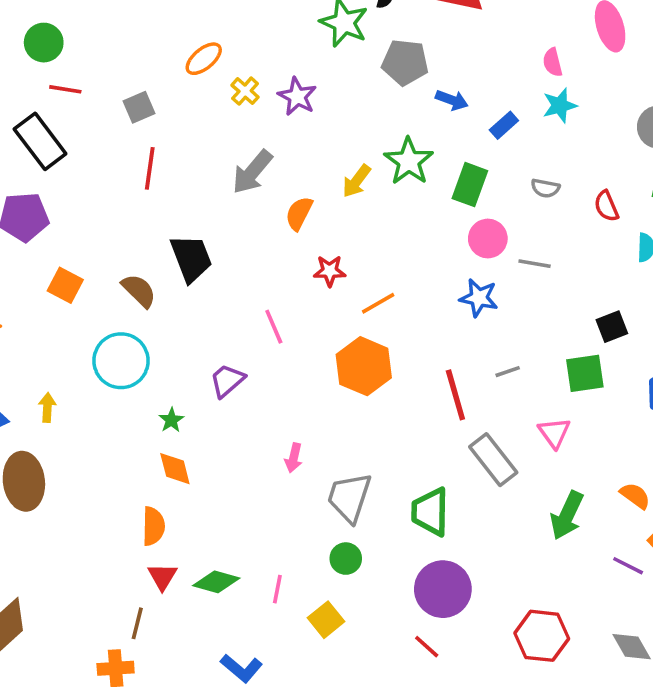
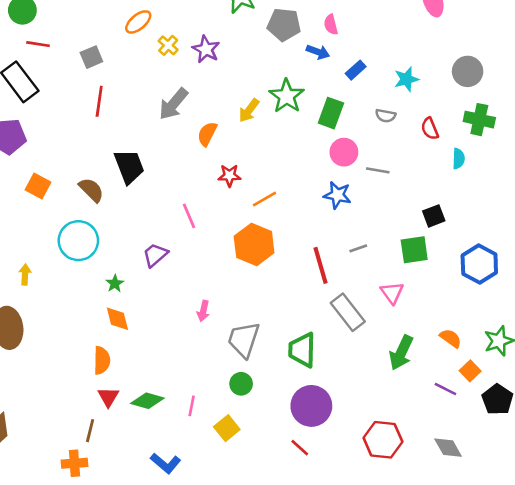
pink semicircle: (553, 62) -> (331, 25), moved
cyan star: (560, 105) -> (406, 79), moved

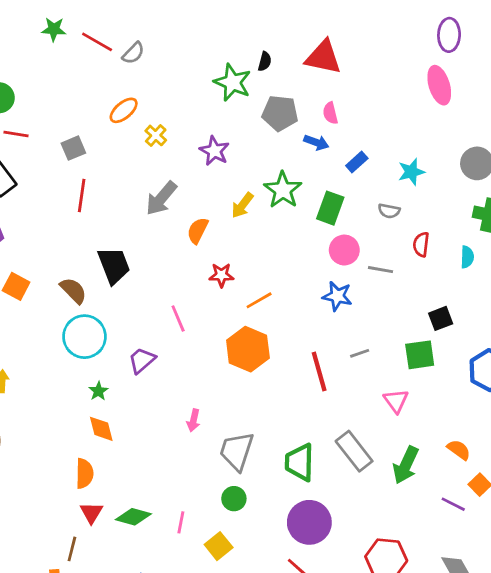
purple star: (206, 49) -> (214, 151), moved
red semicircle: (430, 129) -> (421, 244), moved, turned 30
cyan circle: (78, 241) -> (84, 337), moved
gray rectangle: (348, 312) -> (354, 451), moved

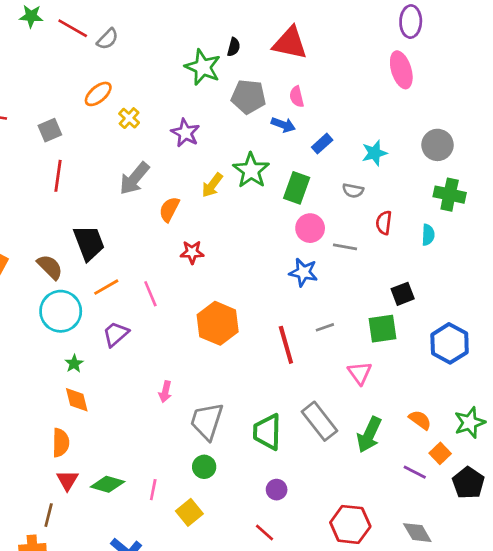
orange line: (259, 300) -> (106, 287), moved
purple circle: (309, 522) -> (277, 490), size x0.5

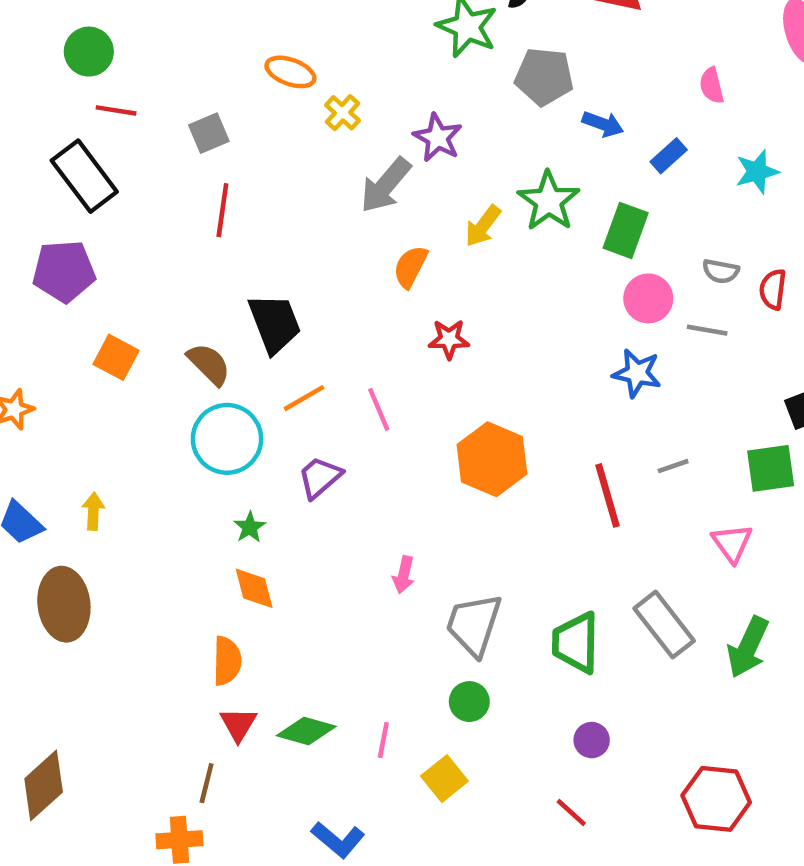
orange ellipse: (98, 94) -> (290, 72), turned 60
pink semicircle: (297, 97) -> (712, 86), moved
gray arrow: (134, 178) -> (386, 185), moved
gray semicircle: (353, 191) -> (721, 271), moved

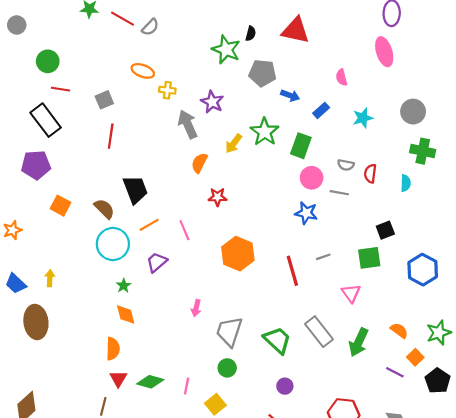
yellow cross: (343, 113) -> (167, 90), turned -35
gray arrow: (386, 185) -> (188, 124), turned 116
green trapezoid: (576, 643) -> (277, 340), turned 132

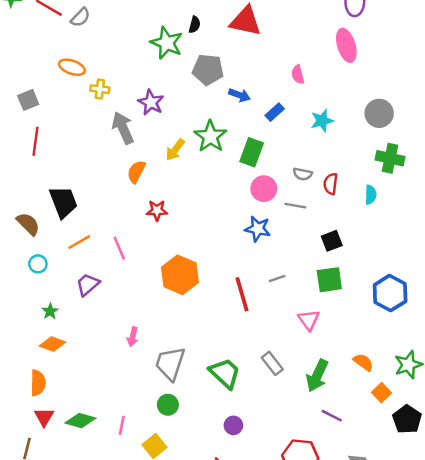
black square: (385, 230) -> (332, 241), moved
cyan circle: (113, 244) -> (38, 264), size x0.5
orange diamond: (126, 315) -> (53, 344), turned -55
gray rectangle: (319, 332) -> (272, 363), size x0.7
purple line: (395, 372) -> (332, 416), moved

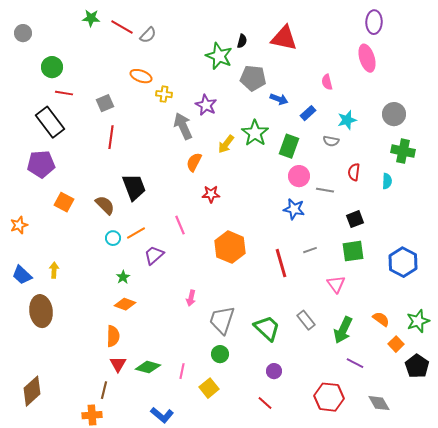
gray semicircle: (303, 174) -> (331, 141), moved
orange line: (79, 242) -> (136, 233), moved

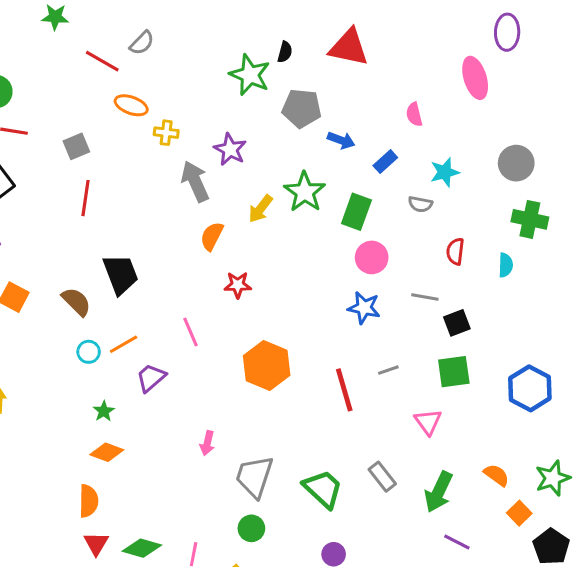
purple ellipse: (374, 22) -> (507, 32), moved
red line: (122, 27) -> (102, 61), moved
gray line: (325, 190) -> (425, 297), moved

